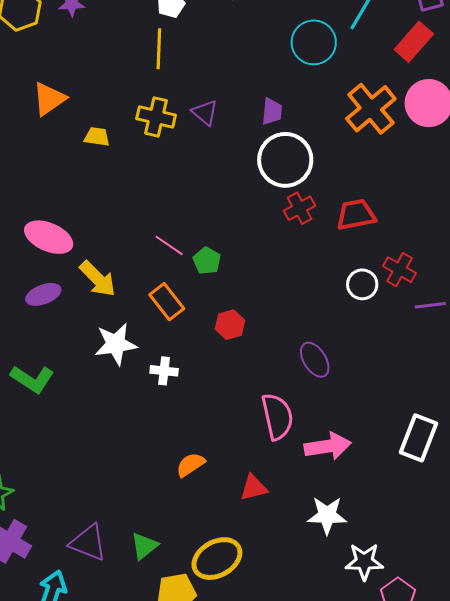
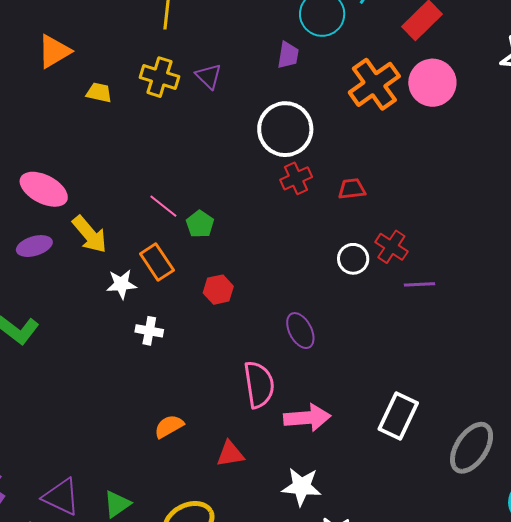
purple trapezoid: (272, 111) -> (288, 55), moved
red trapezoid: (356, 215) -> (352, 189), size x0.7
white star: (116, 344) -> (121, 284), moved, size x0.7

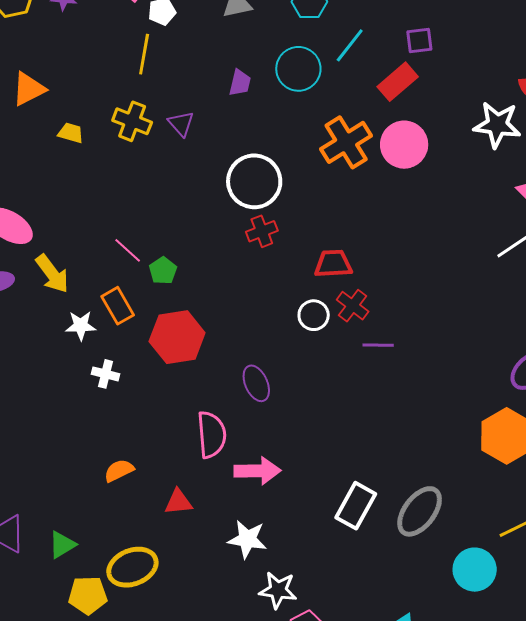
purple trapezoid: (288, 55) -> (240, 83), moved
red trapezoid: (352, 189) -> (333, 264), moved, size x1.4
red hexagon: (218, 290) -> (177, 337), size x1.8
white rectangle: (398, 416) -> (356, 506), moved

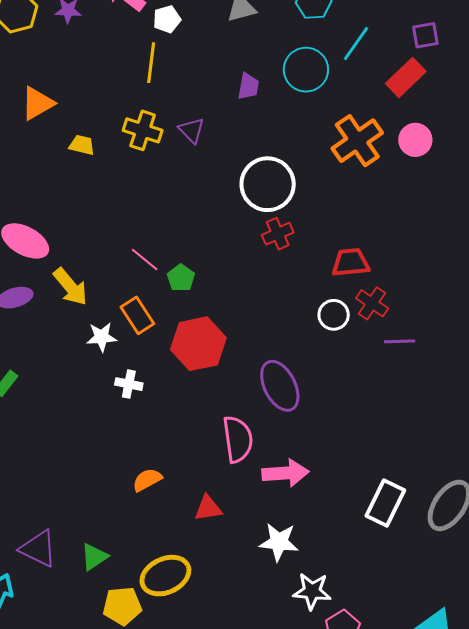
pink circle: (404, 145) -> (415, 140), size x0.7
purple ellipse: (256, 383) -> (280, 386), size x1.4

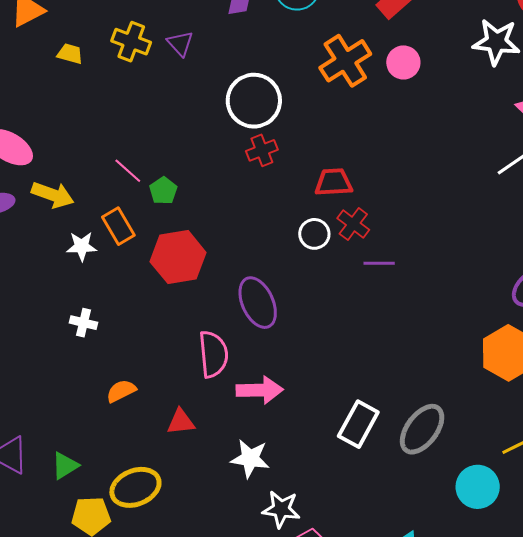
yellow arrow: (70, 287) -> (53, 195), turned -33
white cross: (129, 384) -> (84, 323), moved

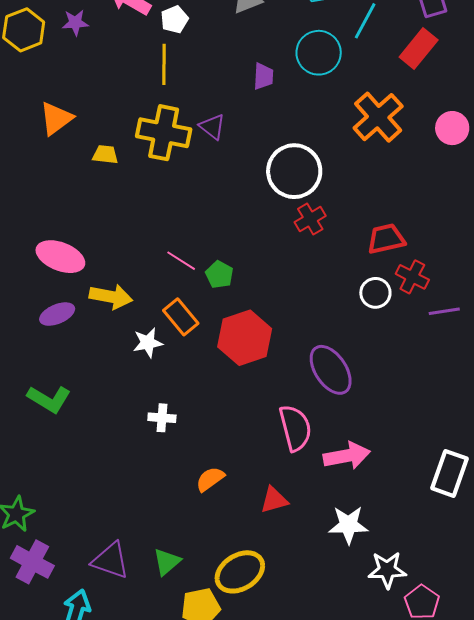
yellow cross: (131, 42) -> (164, 133), size x1.4
pink circle: (403, 62) -> (452, 128), moved

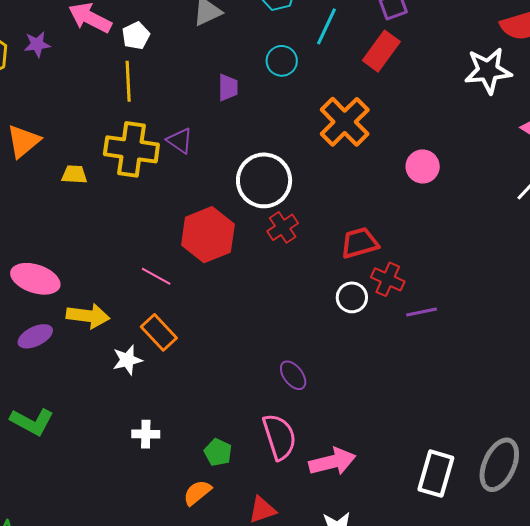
cyan circle: (319, 53) -> (282, 61), size x0.7
pink circle: (452, 128) -> (423, 166), moved
green pentagon: (219, 275) -> (218, 452), moved
red hexagon: (245, 338) -> (208, 235), moved
purple ellipse: (331, 370) -> (293, 375), moved, size x0.6

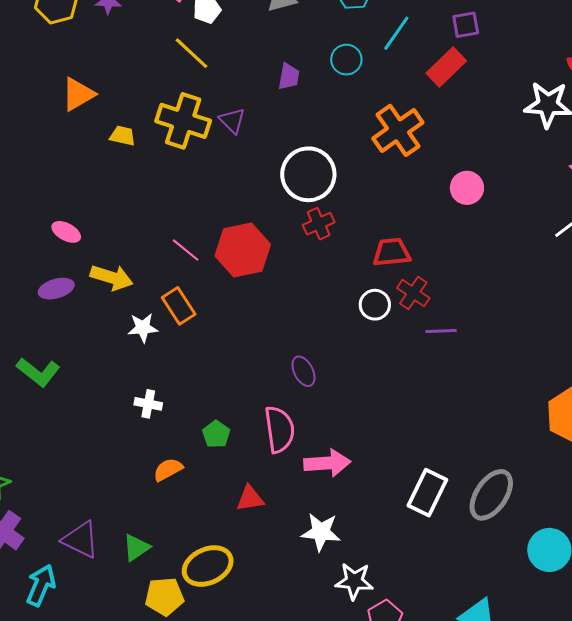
yellow line: (128, 81) -> (192, 53), turned -54
red hexagon: (208, 235) -> (243, 250), moved
pink ellipse: (35, 279) -> (66, 232), size x0.6
orange semicircle: (197, 493) -> (168, 470), moved

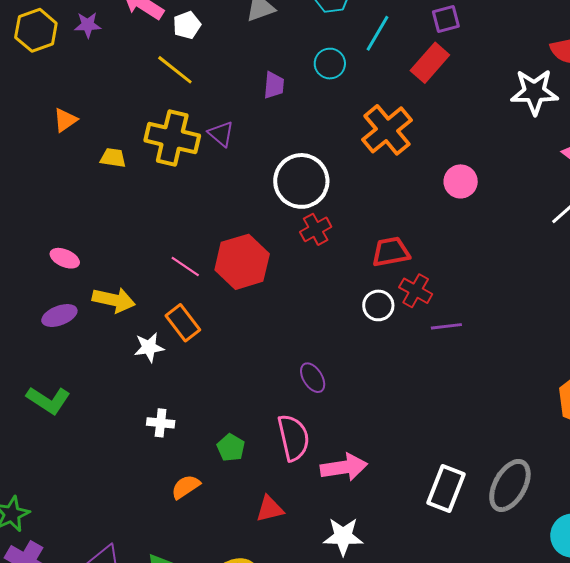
orange triangle: (78, 94) -> (65, 120), size x0.7

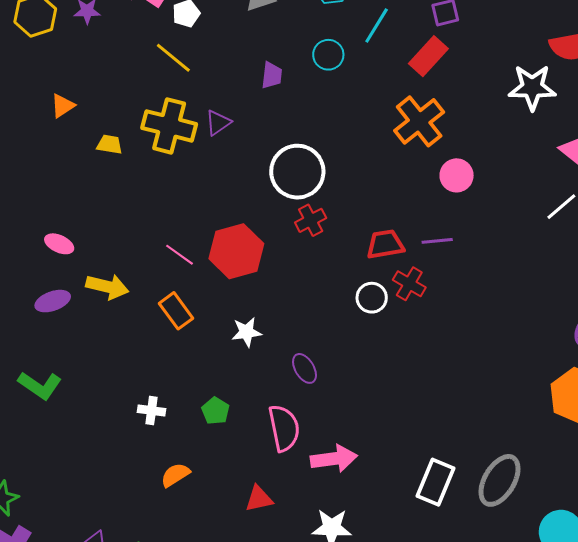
orange cross: (387, 130) -> (419, 121), moved
purple triangle: (221, 134) -> (218, 123), turned 44
purple line: (446, 326) -> (437, 241), moved
white star: (149, 347) -> (247, 332), moved
green pentagon: (231, 448) -> (216, 411), moved

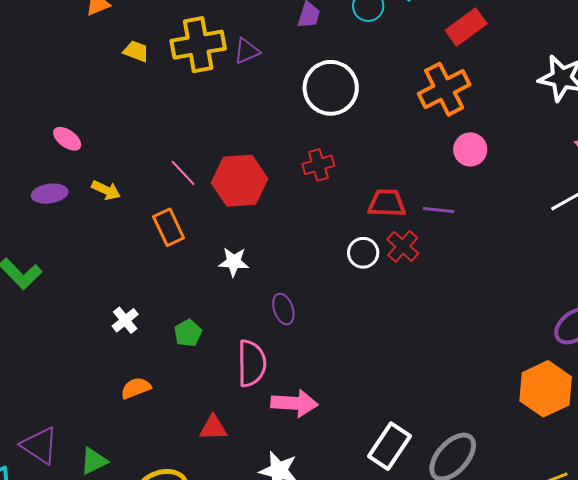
yellow cross: (169, 126) -> (198, 45), turned -36
white circle: (297, 172) -> (331, 88), moved
yellow arrow: (107, 287) -> (106, 190), size x0.7
white cross: (152, 410) -> (125, 320), turned 32

